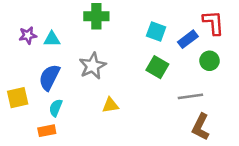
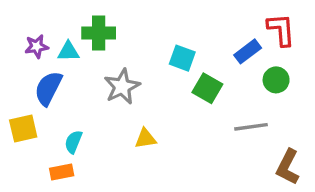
green cross: (96, 16) -> (99, 33), moved
cyan square: (156, 32) -> (182, 58), moved
blue semicircle: (49, 77) -> (48, 88), moved
brown L-shape: (201, 127) -> (288, 167), moved

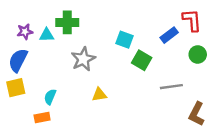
green circle: (276, 80) -> (198, 54), moved
blue semicircle: (48, 88) -> (18, 60), moved

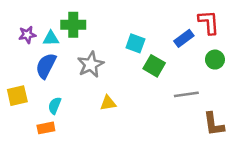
blue semicircle: (18, 60) -> (46, 66), moved
brown L-shape: (197, 114) -> (214, 124), turned -35

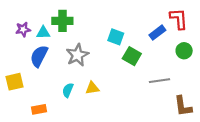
cyan semicircle: (55, 106) -> (68, 90), moved

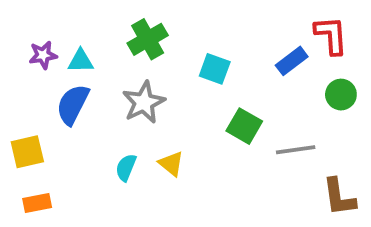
green cross: (62, 21) -> (148, 39), moved, turned -30
green square: (132, 56) -> (244, 126), moved
yellow triangle: (92, 88) -> (171, 164), turned 48
orange rectangle: (39, 109) -> (37, 203), moved

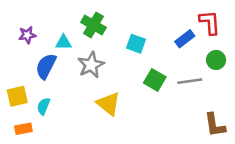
green cross: (148, 39) -> (93, 25), turned -30
cyan triangle: (81, 61) -> (63, 42), moved
gray line: (296, 150) -> (190, 81), moved
yellow triangle: (171, 164) -> (108, 104), size x1.5
cyan semicircle: (126, 168) -> (43, 106), moved

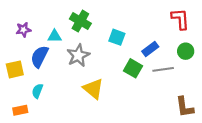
blue rectangle: (185, 39) -> (150, 49), moved
yellow square: (17, 96) -> (15, 69), moved

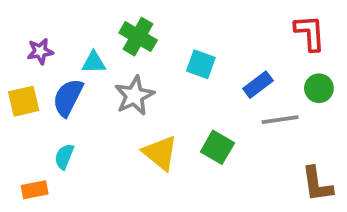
green square: (133, 68) -> (217, 147), moved
yellow square: (15, 69) -> (24, 101), moved

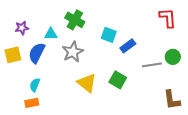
blue rectangle: (258, 85) -> (128, 46), moved
green circle: (319, 88) -> (173, 57), moved
orange rectangle: (35, 190) -> (32, 103), moved

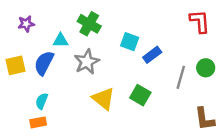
purple star: (22, 28) -> (26, 24), moved
gray line: (152, 65) -> (181, 77), turned -66

